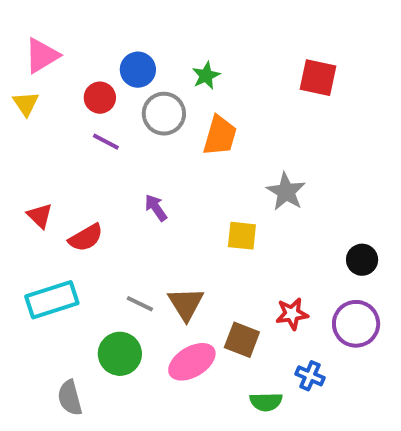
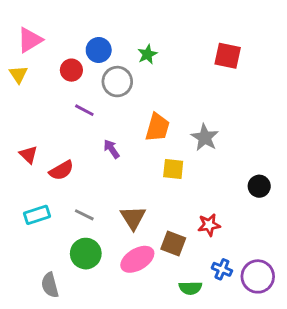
orange trapezoid: (220, 136) -> (157, 127), moved
purple line: (106, 142) -> (84, 110), moved
cyan rectangle: (52, 300) -> (37, 215), size x0.7
gray line: (140, 304) -> (84, 215), moved
purple circle: (356, 324) -> (258, 276), moved

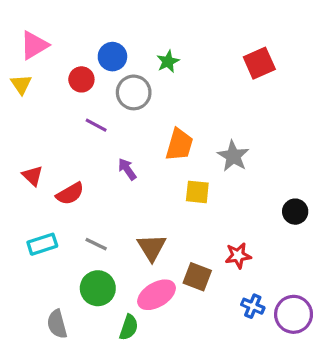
red square: (228, 56) -> (259, 63), turned -36
green semicircle: (190, 288) -> (129, 327), moved, turned -70

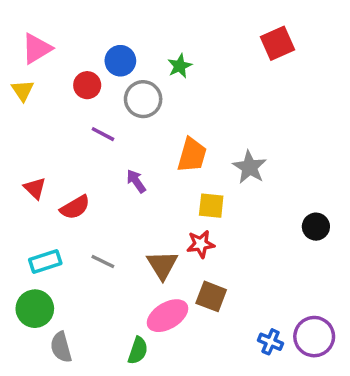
red square: (259, 63) -> (278, 43), moved
red star: (238, 256) -> (201, 244), moved
green circle: (98, 288) -> (35, 309), moved
blue cross: (253, 306) -> (271, 342), moved

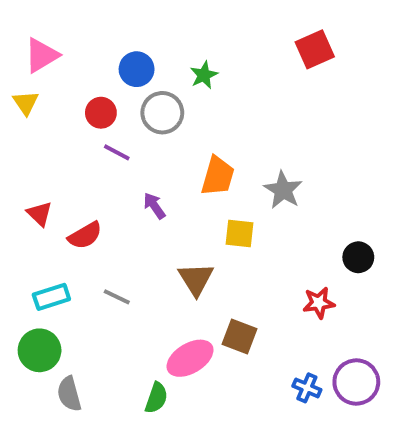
red circle: (87, 85) -> (101, 113), moved
red star: (201, 244) -> (319, 303), moved
brown triangle: (162, 265) -> (196, 279), moved

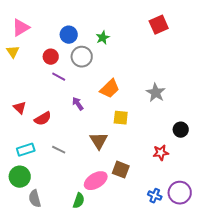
orange trapezoid: (218, 176) -> (110, 89), turned 30
gray star: (283, 190) -> (156, 93), moved

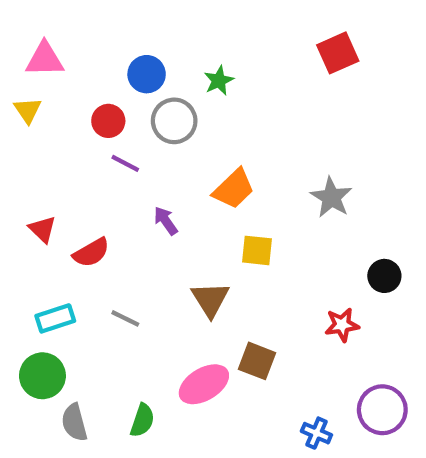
pink triangle: (21, 28) -> (45, 59), turned 30
blue cross: (155, 196) -> (316, 433), moved
green semicircle: (79, 201) -> (142, 420), moved

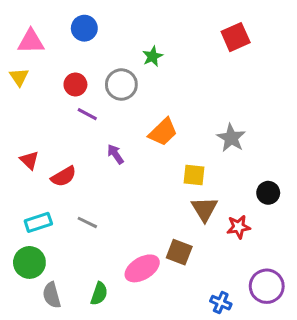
blue circle: (147, 74) -> (84, 28), moved
yellow square: (257, 250) -> (194, 175), moved
brown triangle: (210, 299) -> (204, 209), moved

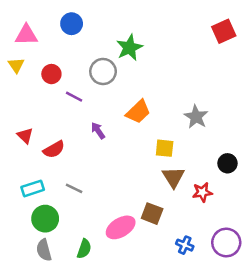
red square: (236, 37) -> (224, 31), moved
green star: (153, 56) -> (129, 48), size x1.5
red circle: (75, 85) -> (51, 74), moved
green circle: (29, 262) -> (45, 219), moved
blue cross: (221, 303) -> (185, 245), moved

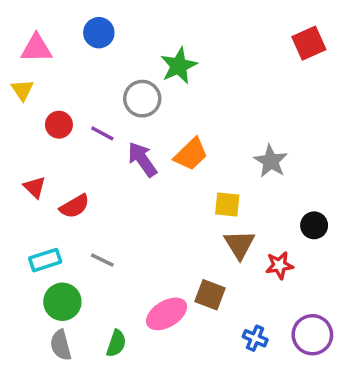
red circle: (51, 74) -> (59, 125), moved
purple arrow: (98, 131) -> (142, 159), moved, size x1.5

